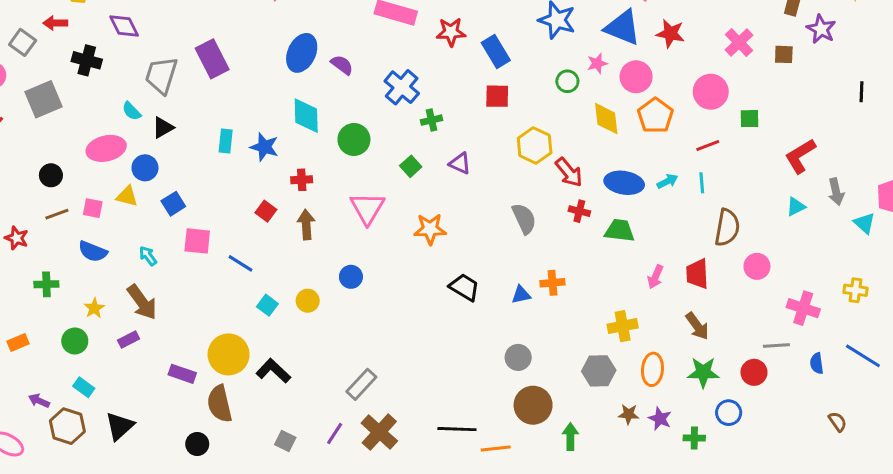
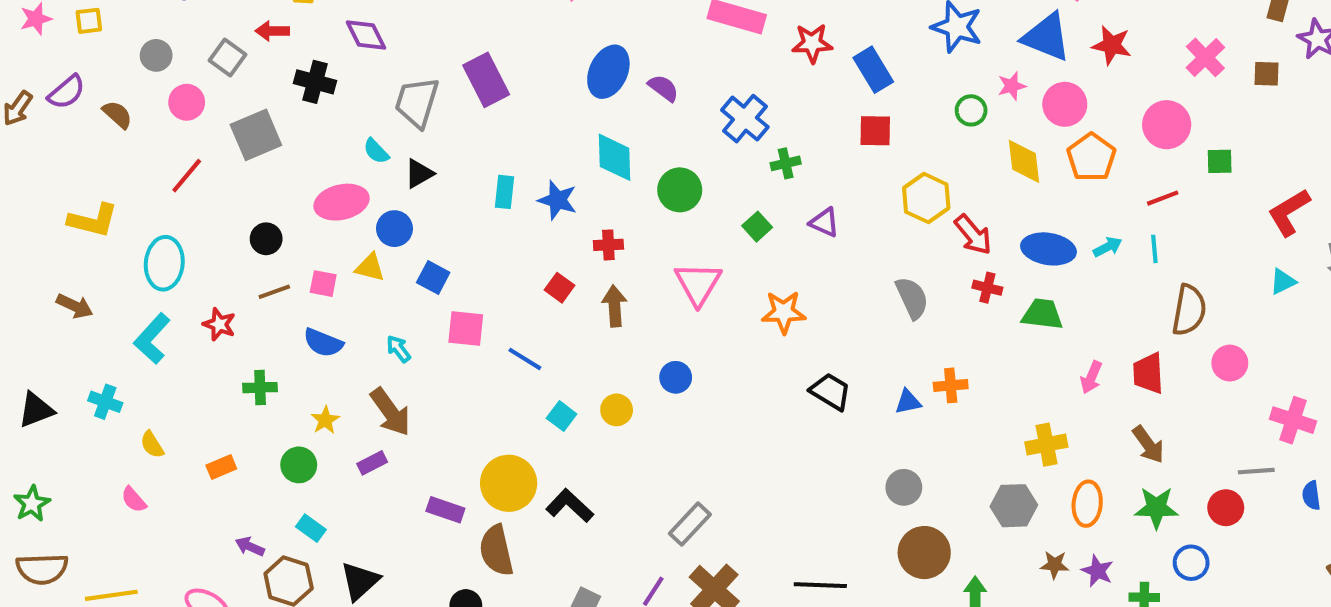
blue square: (173, 204) -> (433, 277), turned -30

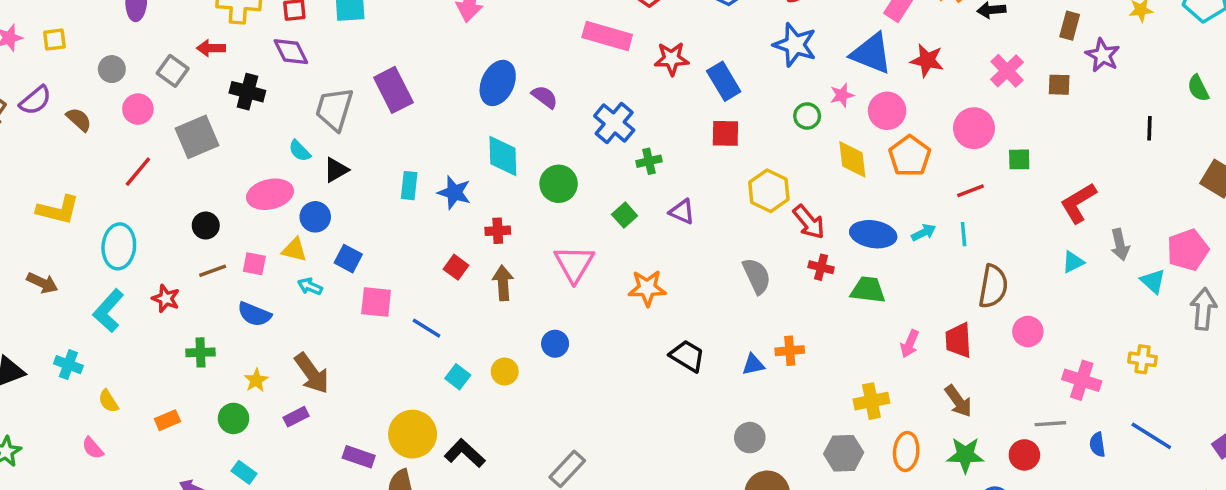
cyan arrow: (399, 349) -> (310, 286), moved, turned -30

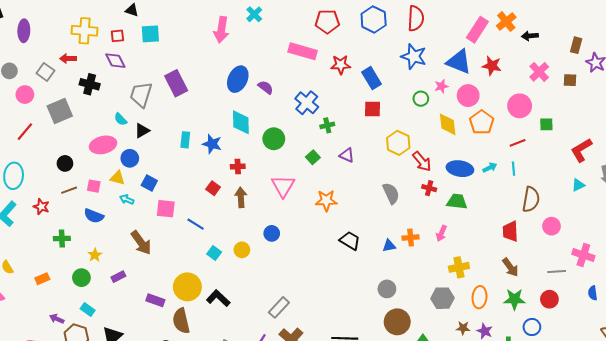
pink arrow: (910, 344) -> (441, 233), moved
brown arrow: (312, 373) -> (141, 243), moved
gray line: (1050, 424) -> (557, 271), moved

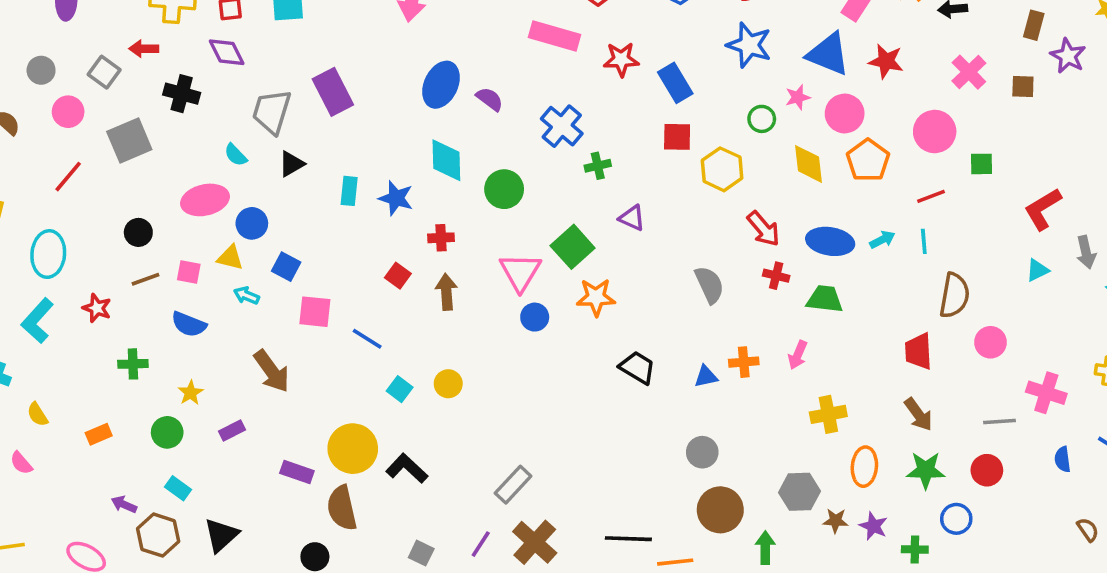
black triangle: (142, 131) -> (291, 164), moved
yellow hexagon: (398, 143) -> (722, 169), moved
green square: (313, 157) -> (573, 247), moved, size x1.6
blue circle: (272, 233) -> (535, 317), moved
gray hexagon: (442, 298) -> (800, 492), moved

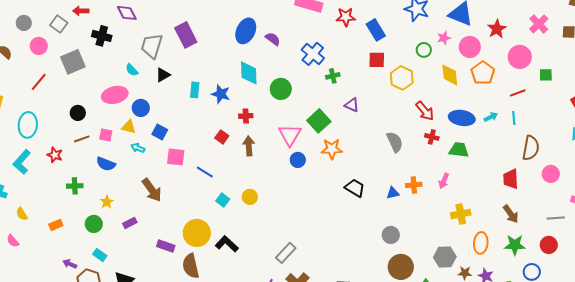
red star: (886, 61) -> (497, 29), moved, turned 30

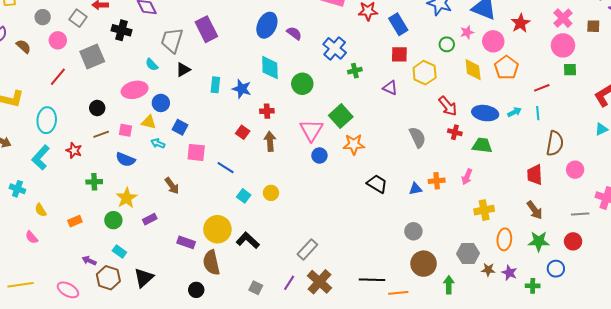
pink circle: (520, 57) -> (563, 45), moved
purple triangle: (352, 105) -> (390, 88), moved
brown arrow: (152, 190) -> (172, 186), size x0.7
yellow star: (107, 202) -> (127, 198), size x1.5

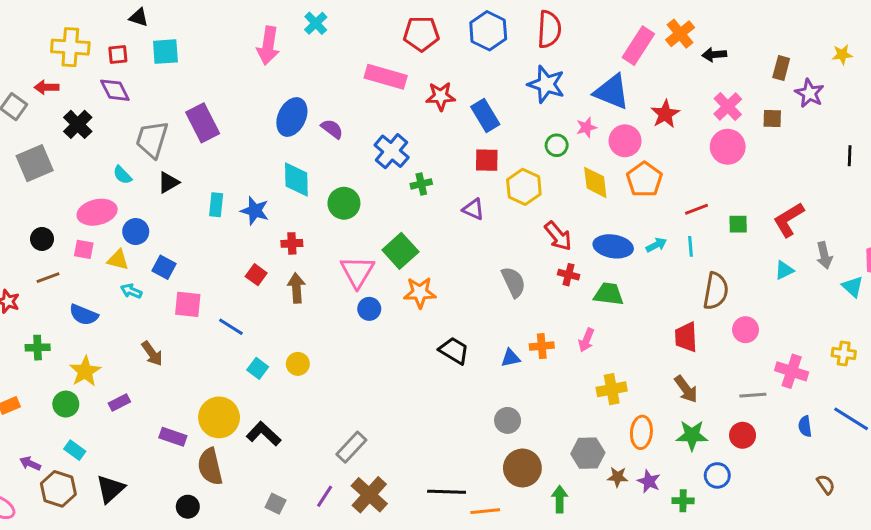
black cross: (121, 30) -> (78, 124), turned 30
green square: (570, 70) -> (738, 224), moved
pink square: (125, 130) -> (84, 249), moved

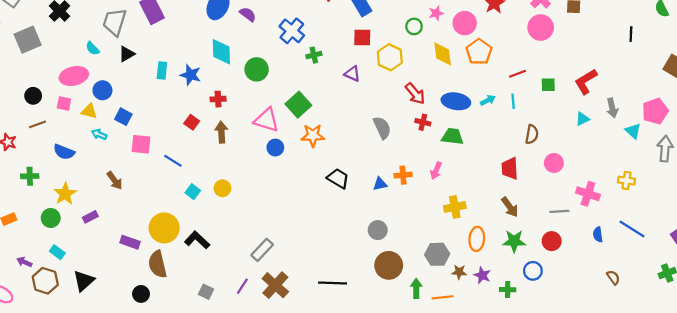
pink triangle: (357, 272) -> (267, 120), turned -44
brown semicircle: (716, 291) -> (532, 134), size x0.7
orange line: (485, 511) -> (443, 297), moved

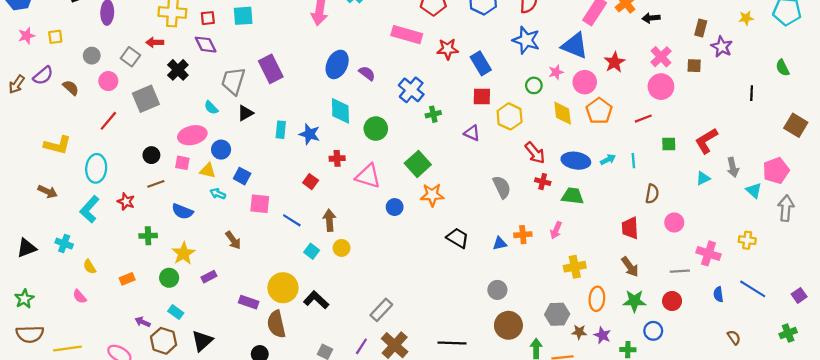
red line: (518, 74) -> (643, 119), moved
pink triangle: (267, 120) -> (368, 176), moved
brown arrow: (221, 132) -> (329, 220), moved

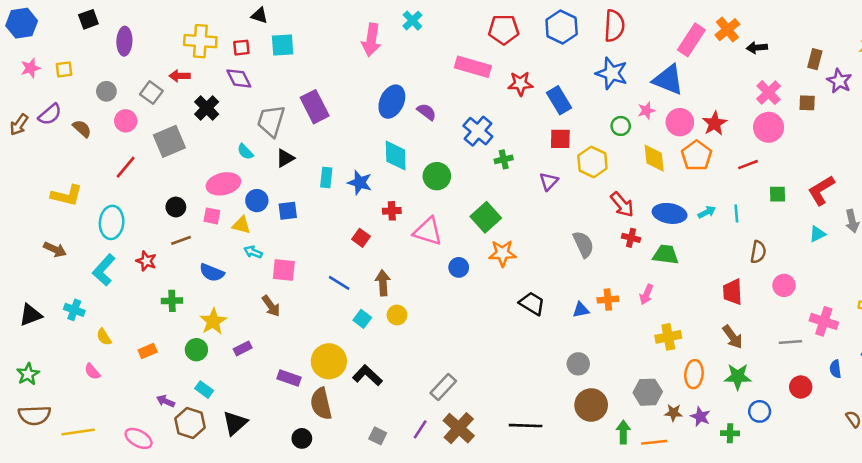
red star: (615, 62) -> (715, 123), moved
purple triangle: (472, 133) -> (549, 181), turned 49
blue square: (242, 176) -> (288, 211), moved, turned -35
pink square: (260, 204) -> (284, 270), moved
red circle: (672, 301) -> (801, 387), moved

